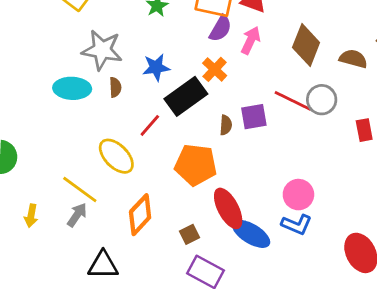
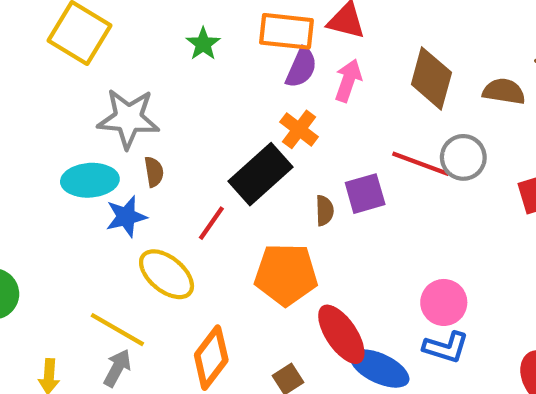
blue star: (156, 67) -> (126, 217), moved

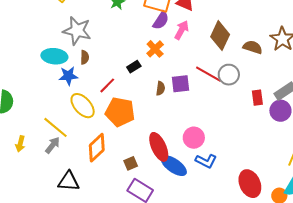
black rectangle: (261, 174) -> (134, 67), size x0.5
orange pentagon: (286, 274) -> (120, 112), moved
pink circle: (444, 302) -> (194, 138), moved

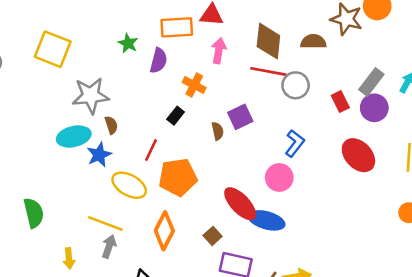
purple semicircle: (161, 20) -> (159, 61), moved
red line: (209, 74) -> (268, 71), moved
blue L-shape: (206, 161) -> (295, 143), moved, turned -60
red ellipse: (250, 184) -> (358, 155), moved

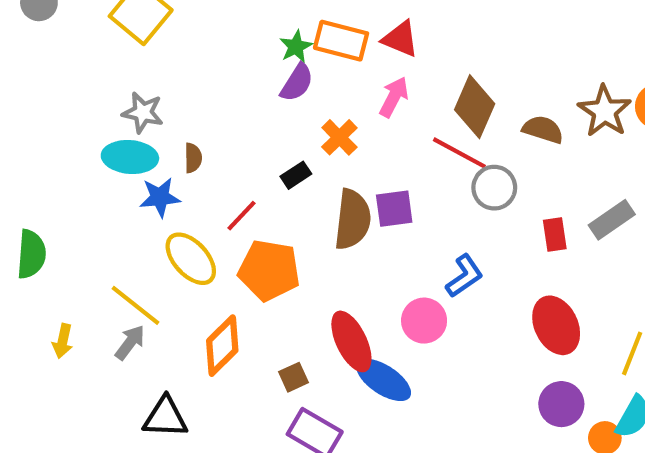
green star: (128, 43) -> (296, 47), moved
gray star: (91, 96) -> (143, 113), moved, size x0.7
purple circle: (374, 108) -> (561, 404), moved
brown semicircle: (218, 131) -> (353, 219), size x2.0

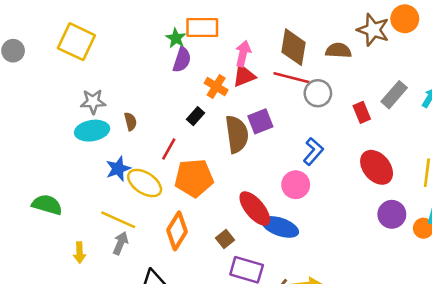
red triangle: (400, 39) -> (244, 76), moved, turned -30
blue star: (160, 197) -> (118, 169), moved
green semicircle: (31, 254) -> (47, 205), turned -64

